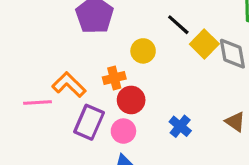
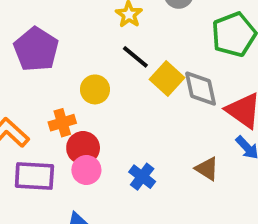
purple rectangle: (89, 122) -> (34, 176), turned 72
pink circle: (123, 131) -> (86, 170), moved

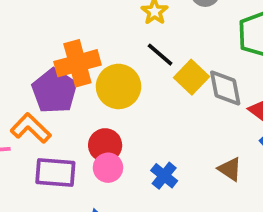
purple pentagon: (36, 49) -> (54, 91), moved
yellow circle: (95, 89) -> (119, 86), size x1.5
orange cross: (62, 123) -> (77, 63), moved, size x1.6

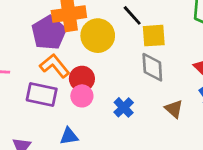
yellow square: (191, 77) -> (154, 36), turned 35
gray diamond: (225, 88) -> (152, 67), moved
orange L-shape: (31, 128) -> (55, 66), moved

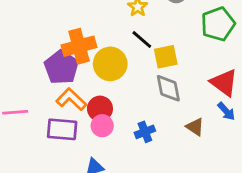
blue cross: (124, 107) -> (145, 132), turned 30

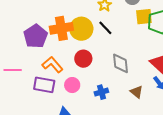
yellow square: (166, 57) -> (144, 17), moved
yellow circle: (110, 64) -> (81, 29), moved
purple pentagon: (61, 67) -> (36, 36), moved
red circle: (100, 109) -> (83, 59), moved

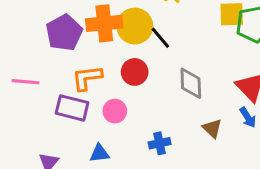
black line: (105, 28) -> (160, 38), moved
orange L-shape: (53, 65) -> (87, 78), turned -60
blue cross: (101, 92) -> (160, 143), moved

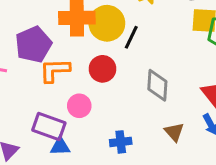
purple pentagon: (64, 33) -> (33, 44), moved
black line: (160, 38) -> (131, 37), turned 60
purple rectangle: (72, 108) -> (49, 126), moved

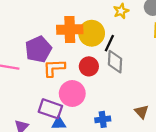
gray diamond: (157, 85) -> (115, 62), moved
pink circle: (79, 106) -> (72, 94), size x1.5

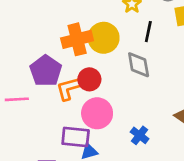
black line: (109, 43) -> (148, 32), moved
red circle: (89, 66) -> (89, 79), moved
blue cross: (103, 119) -> (140, 135), turned -32

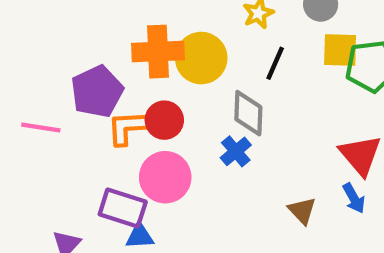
blue cross: (140, 135) -> (236, 151), moved

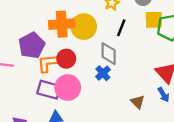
purple rectangle: (123, 208) -> (49, 90), moved

